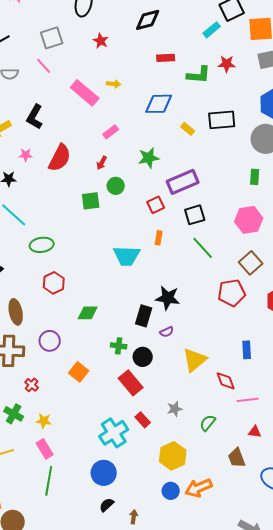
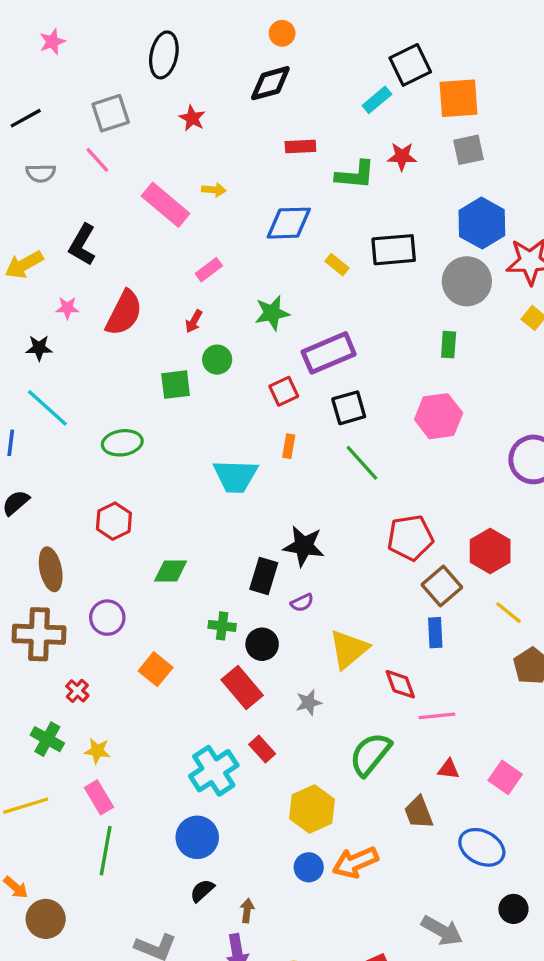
green ellipse: (42, 245) -> (122, 443), moved
brown square: (251, 263) -> (442, 586), moved
gray star: (175, 409) -> (309, 703), moved
green semicircle: (208, 423) -> (370, 754), size x1.6

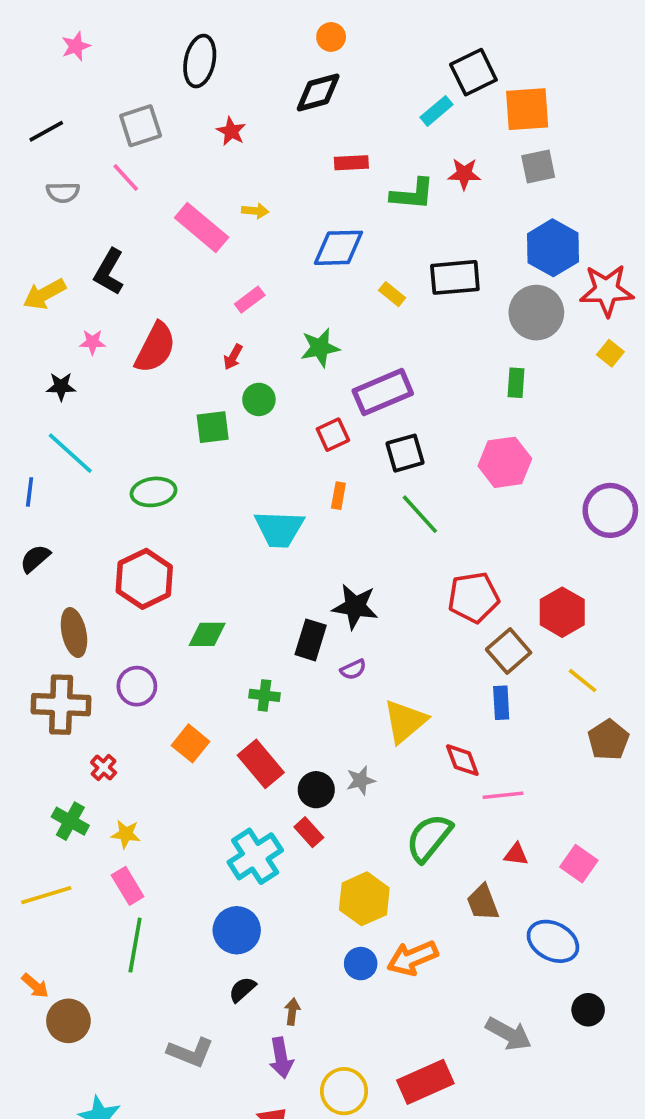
red hexagon: (114, 521) -> (144, 579), size x1.4
black circle: (262, 644) -> (316, 790), moved
red rectangle: (242, 688) -> (261, 764), moved

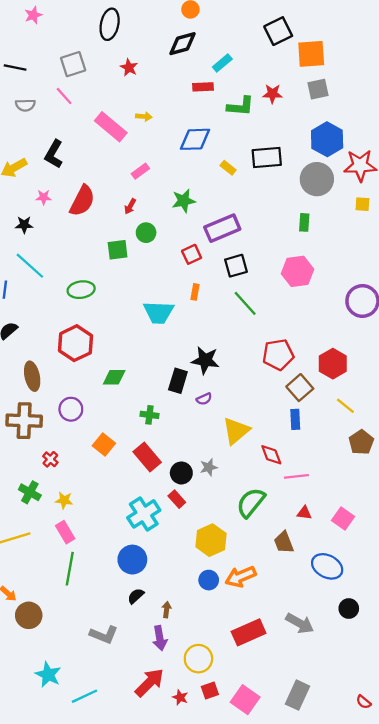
cyan rectangle: (436, 111) -> (222, 63), moved
black line: (46, 131) -> (15, 68), turned 40
yellow square: (610, 353) -> (362, 204), turned -35
red rectangle: (425, 1082) -> (249, 632), moved

